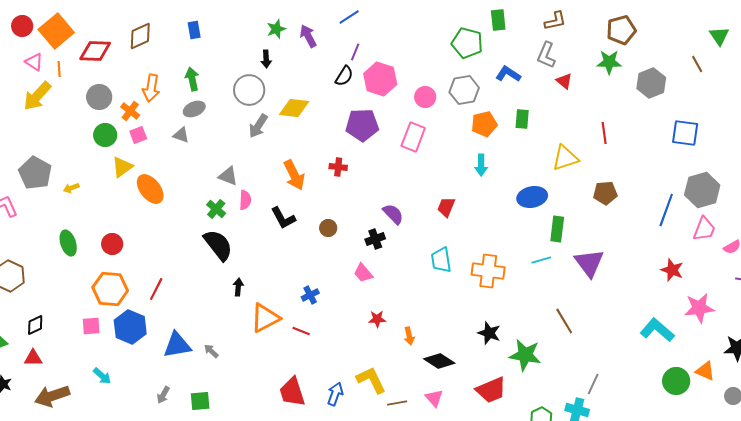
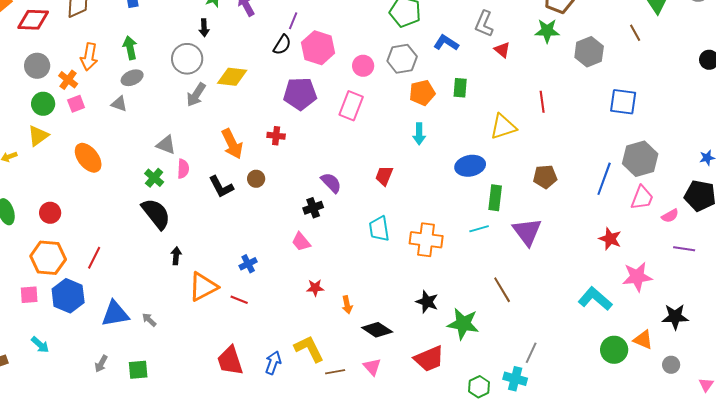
yellow triangle: (122, 167) -> (38, 136), moved
brown pentagon: (605, 193) -> (545, 177), moved
brown circle: (328, 228) -> (256, 179), moved

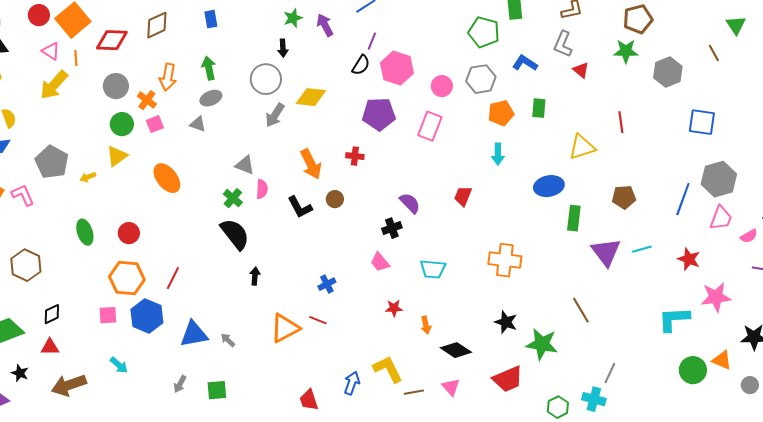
cyan trapezoid: (379, 229) -> (433, 269), moved, turned -76
cyan line: (479, 229) -> (642, 249), moved
orange triangle: (203, 287) -> (285, 328), moved
cyan L-shape: (595, 299) -> (674, 319), turned -44
red trapezoid: (230, 361) -> (309, 400), moved, size x0.7

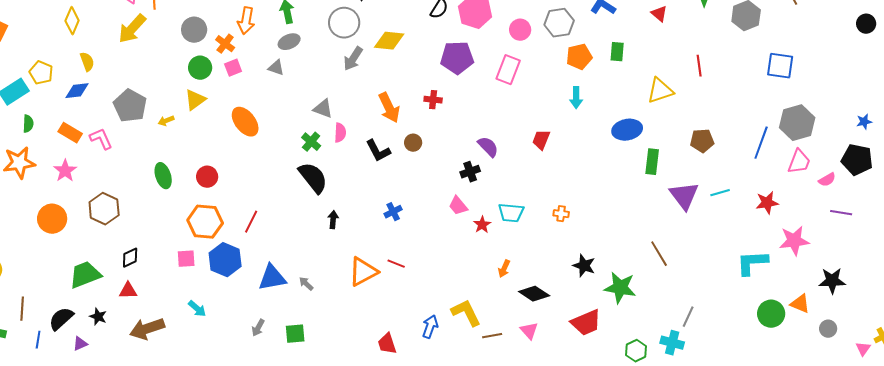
red star: (689, 259) -> (767, 203), turned -30
orange cross: (505, 260) -> (561, 214), moved, size x0.5
blue cross: (327, 284) -> (393, 212), moved
red star: (394, 308) -> (482, 225), moved, turned -30
orange arrow: (426, 325) -> (504, 269), turned 36

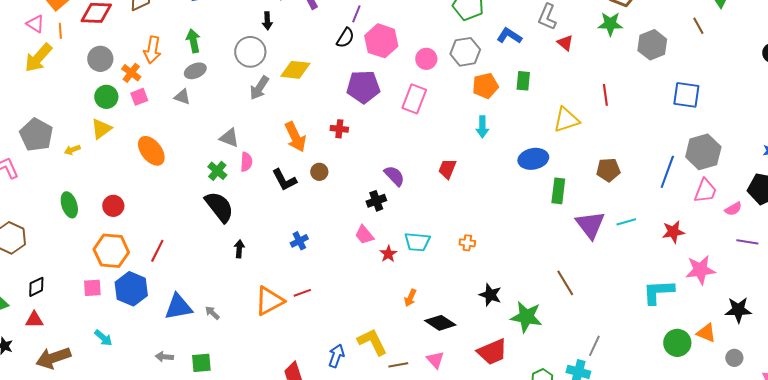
red line: (396, 264) -> (302, 293), turned -42
gray arrow: (258, 328) -> (164, 357), turned 66

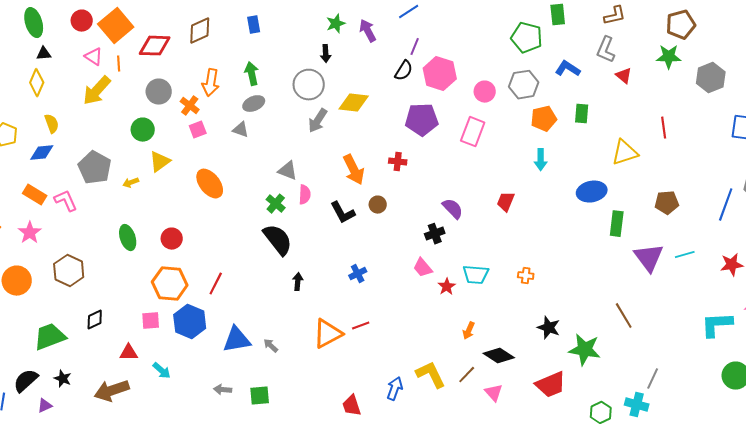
green circle: (106, 97) -> (143, 130), moved
red triangle: (34, 320) -> (129, 353), moved
brown line: (398, 365) -> (467, 375), moved, turned -36

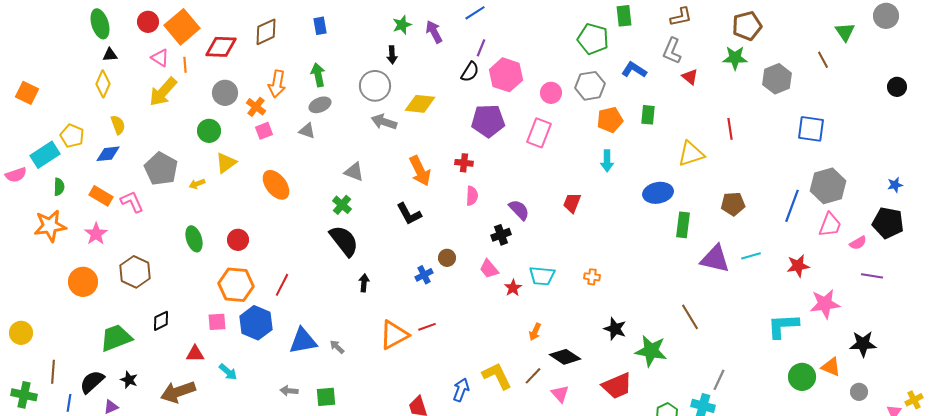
gray arrow: (318, 121) -> (384, 122), turned 75
pink semicircle: (305, 195) -> (472, 196), moved
brown circle: (378, 205) -> (447, 258), moved
purple triangle: (649, 258) -> (715, 259), turned -40

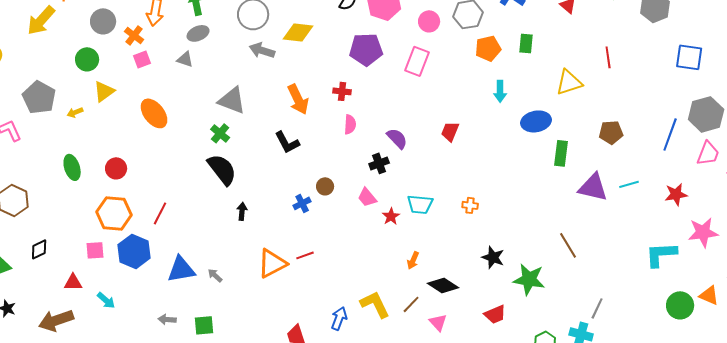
cyan arrow: (607, 161) -> (500, 91), moved
gray triangle: (354, 172) -> (232, 100), size x1.4
red trapezoid: (617, 386) -> (495, 314), size x0.7

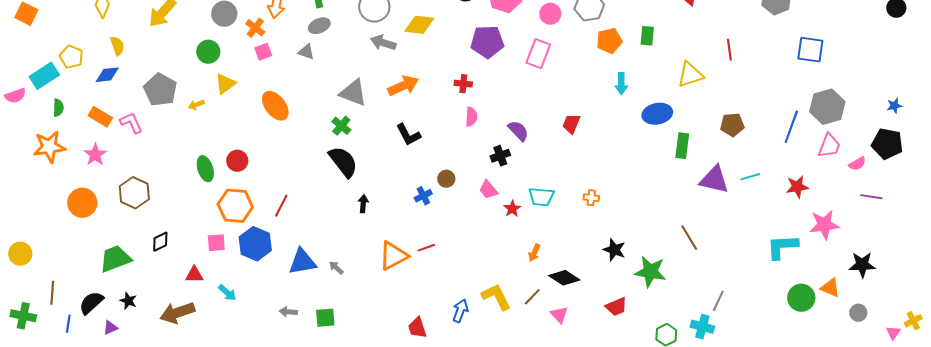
orange arrow: (298, 99) -> (403, 86), moved, turned -88
green ellipse: (72, 167) -> (205, 169), moved

